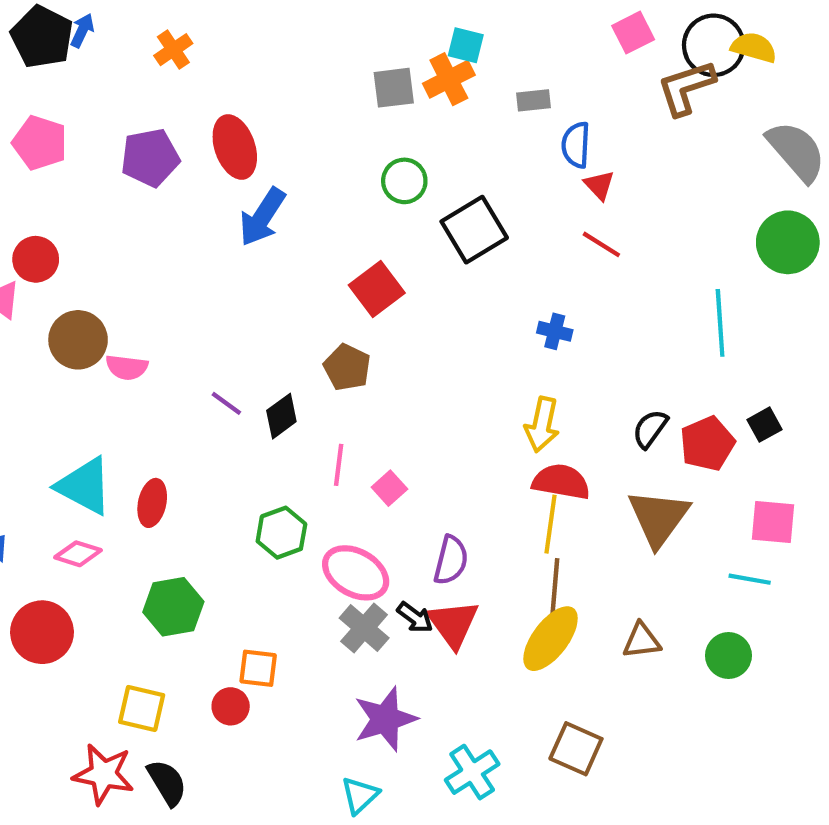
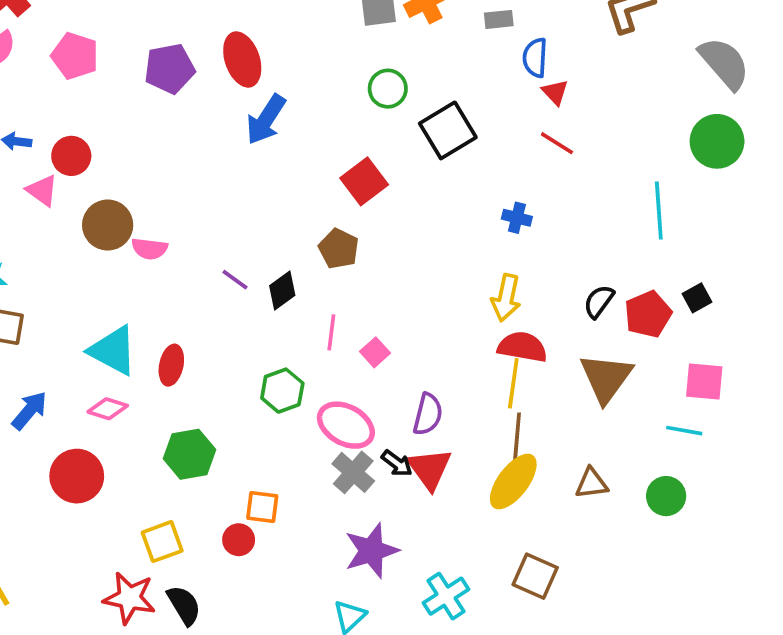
yellow square: (142, 708) -> (162, 542), turned -33

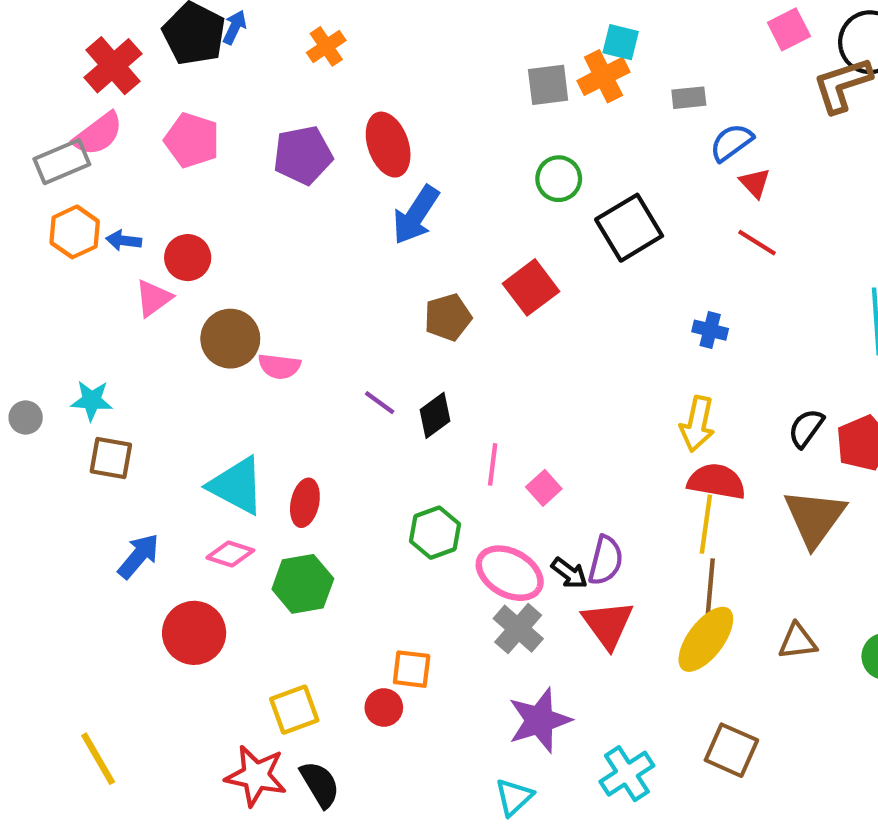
blue semicircle: (535, 58) -> (731, 142), turned 51
pink triangle: (42, 190) -> (154, 298), turned 48
brown pentagon: (339, 249) -> (448, 317), moved, turned 30
green hexagon: (190, 454) -> (303, 584), moved
black arrow: (397, 463) -> (569, 573), moved

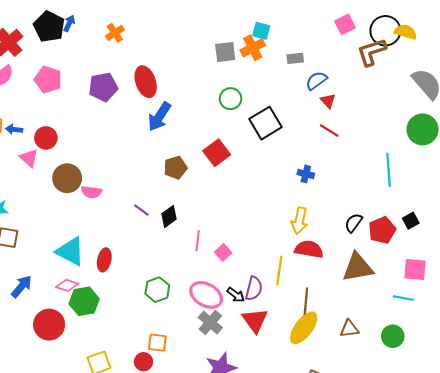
pink triangle: (154, 298) -> (29, 158), turned -42
brown triangle: (815, 518) -> (358, 267), turned 44
yellow line: (706, 524) -> (279, 271), moved
green hexagon: (435, 533) -> (157, 290), moved
green hexagon: (303, 584) -> (84, 301), moved

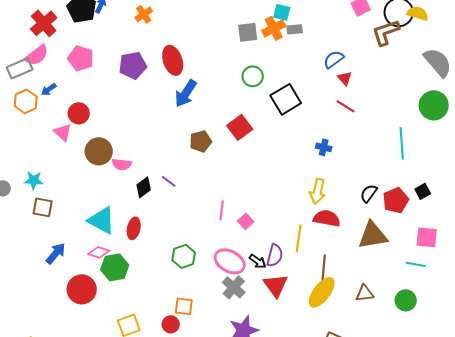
gray rectangle: (295, 58) -> (295, 29), moved
blue arrow: (14, 129) -> (49, 89), moved, turned -42
black diamond: (169, 216) -> (144, 187), moved

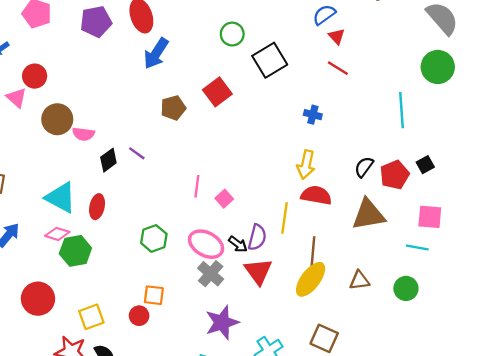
red circle: (82, 289) -> (38, 299), moved

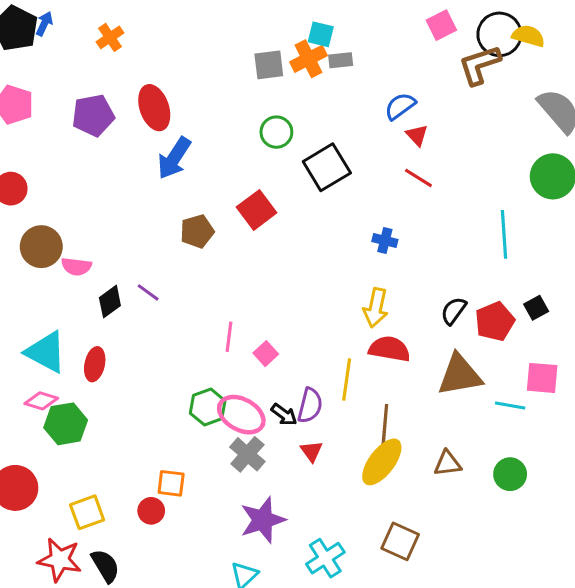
green hexagon: (154, 238) -> (208, 407), moved
cyan line: (417, 248) -> (510, 405), moved
red triangle: (258, 271) -> (312, 451), size x0.6

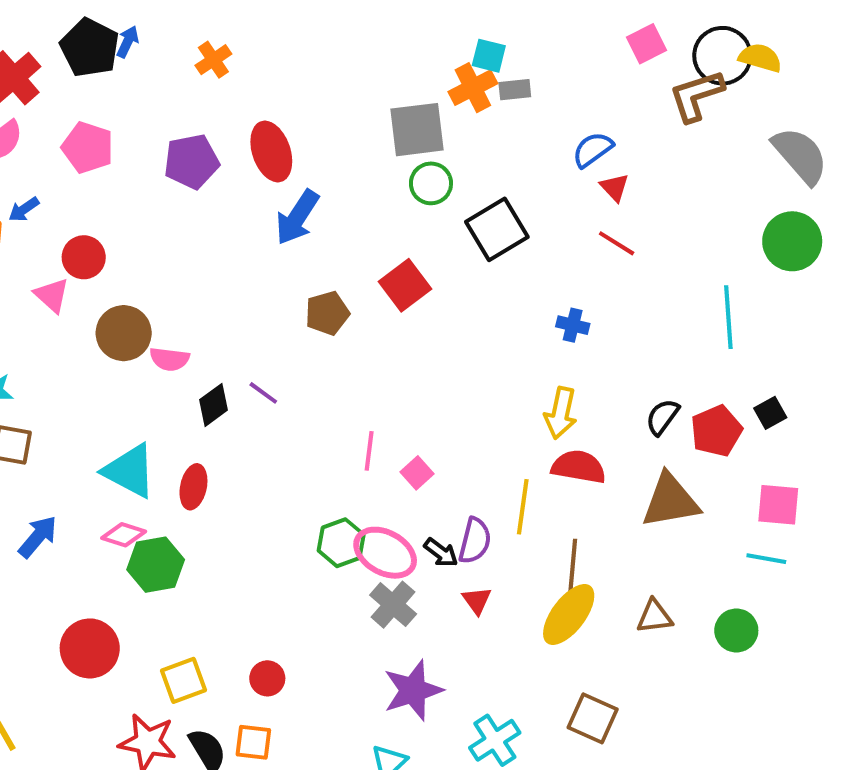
gray square: (269, 65) -> (417, 130), moved, size x1.4
cyan line: (510, 405) -> (766, 559), moved
orange square: (171, 483) -> (253, 742), moved

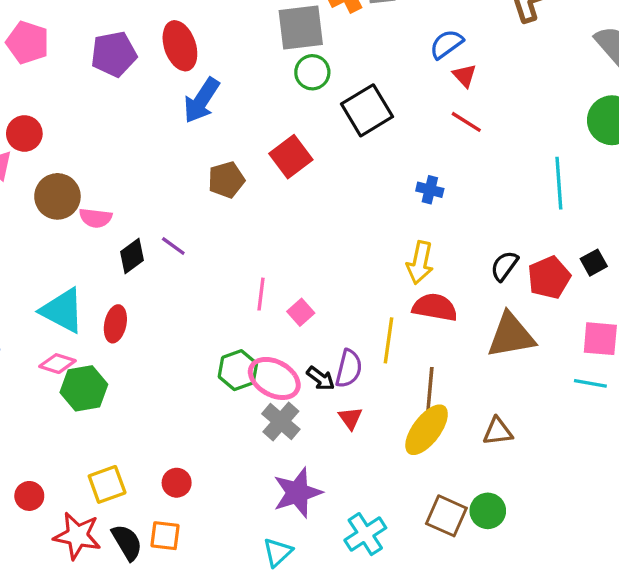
green circle: (736, 630) -> (488, 511), moved
red circle: (90, 648) -> (29, 496), moved, size x0.6

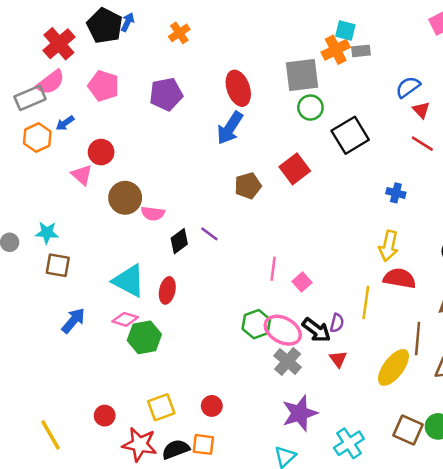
red ellipse: (180, 46) -> (238, 88), moved
purple semicircle: (349, 369) -> (337, 323), size x0.7
black arrow: (321, 378) -> (316, 330), size x1.4
brown line: (430, 390) -> (418, 339), moved
black semicircle: (127, 542) -> (176, 449), turned -80

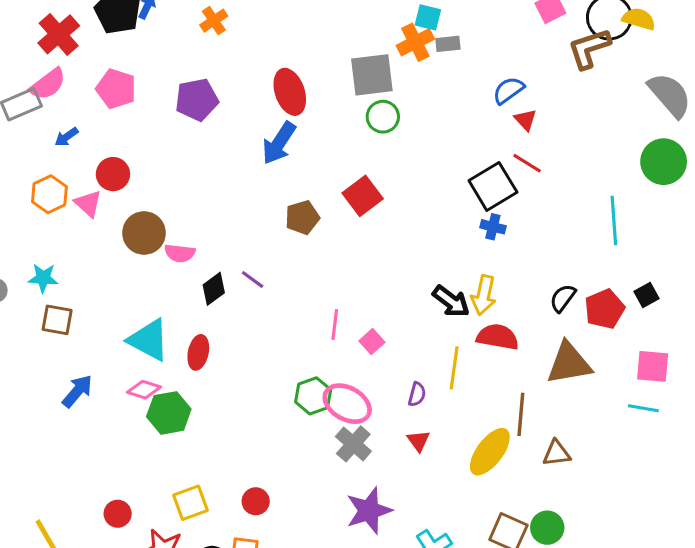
black square: (350, 135) -> (493, 186), moved
orange hexagon: (37, 138) -> (49, 194), moved
black arrow: (316, 330) -> (451, 301), moved

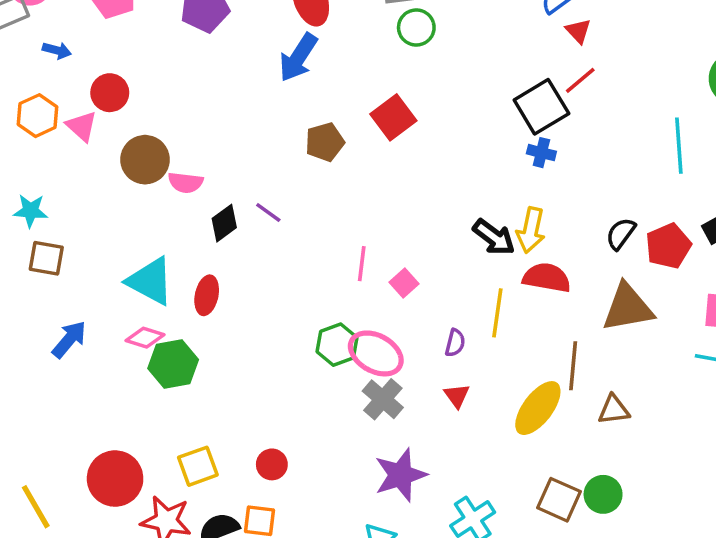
blue arrow: (66, 137) -> (57, 50), turned -130
red line: (527, 163) -> (580, 80), turned -72
red circle: (118, 514) -> (115, 479), size x1.8

